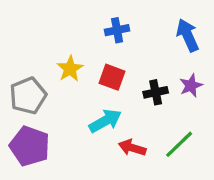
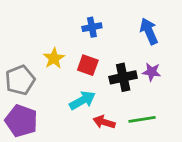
purple star: (191, 86) -> (152, 72), turned 30
black cross: (156, 92) -> (123, 77), size x1.4
green line: (179, 144) -> (142, 119), turned 35

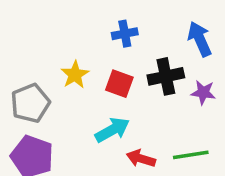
black cross: (123, 77) -> (166, 76), moved

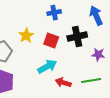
purple star: (203, 92) -> (98, 55), moved

